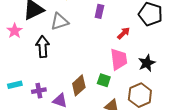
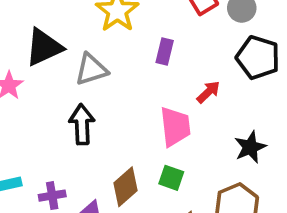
black arrow: (43, 47) -> (82, 124), moved
pink trapezoid: (119, 59) -> (175, 127), moved

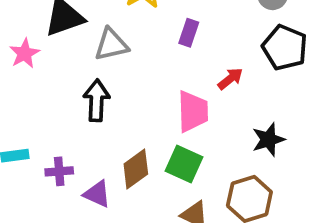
green square: (171, 178) -> (184, 164), size x1.4

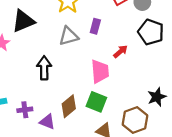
gray triangle: (111, 45) -> (69, 36), moved
black star: (268, 140) -> (157, 97), moved

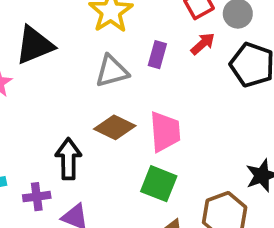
red arrow: (120, 52) -> (203, 44), moved
black arrow: (44, 68) -> (68, 159), moved
brown diamond: (69, 106) -> (115, 127), moved, turned 65

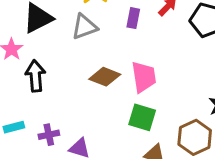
gray triangle: (112, 71) -> (84, 27), moved
black arrow: (68, 159) -> (35, 76), moved

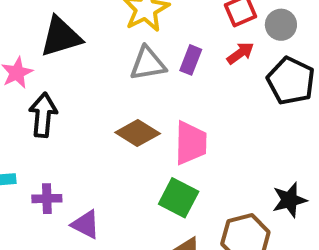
gray triangle: (84, 27) -> (148, 64), moved

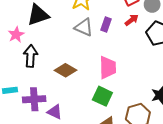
gray triangle: (148, 64) -> (84, 27), turned 36
brown diamond: (138, 133) -> (66, 70), moved
purple cross: (47, 199) -> (34, 99), size x1.5

